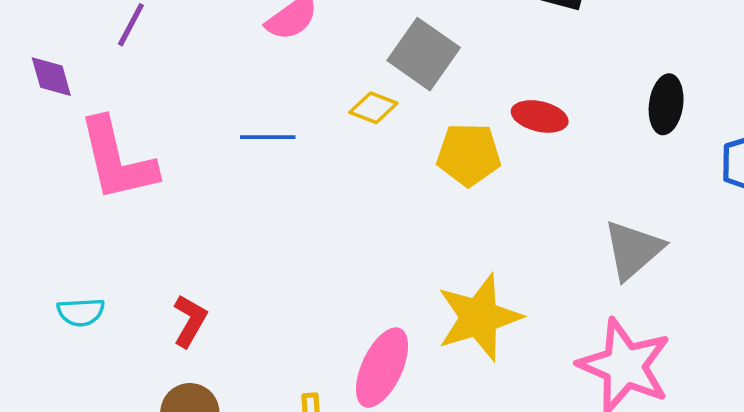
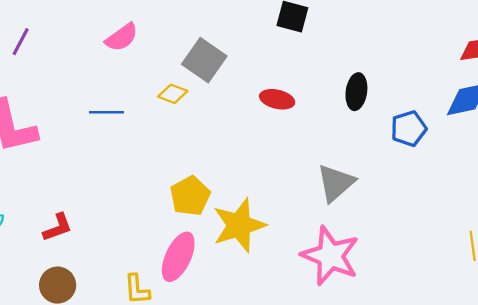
yellow pentagon: (469, 155) -> (190, 196), moved, turned -30
red L-shape: (190, 321) -> (58, 227), turned 40

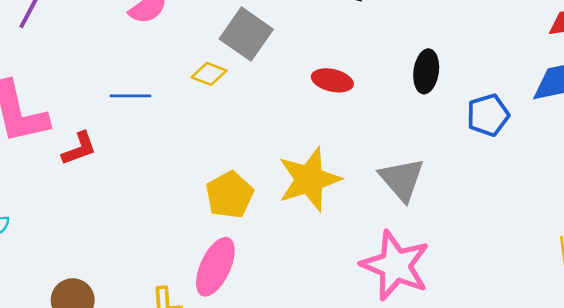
gray triangle: (336, 183) -> (402, 179), turned -30
yellow star: (239, 225) -> (309, 179), moved
red L-shape: (58, 227) -> (79, 148), moved

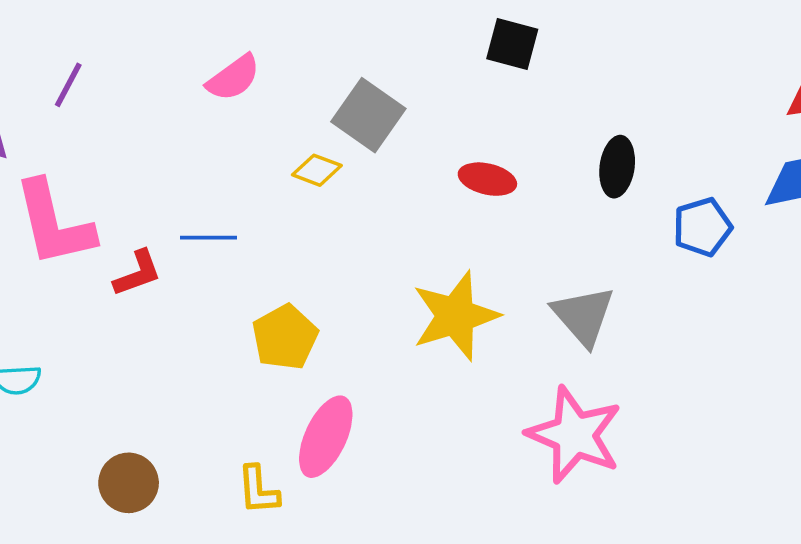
blue line: (131, 96) -> (209, 238), moved
yellow pentagon: (230, 195) -> (285, 337), moved

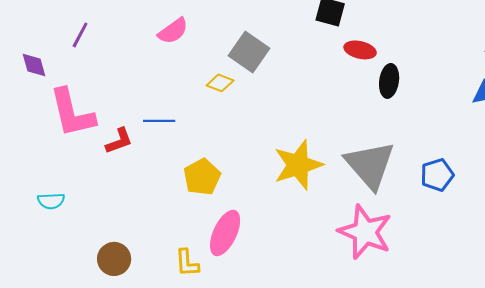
red ellipse: (487, 179) -> (360, 50), moved
blue pentagon: (702, 227) -> (437, 175), moved
gray triangle: (583, 316) -> (370, 165), size x1.4

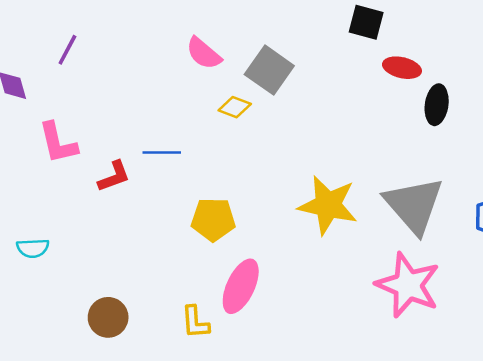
pink semicircle: (173, 31) -> (204, 53), moved, turned 76
pink L-shape: (72, 113) -> (58, 143), size x0.7
yellow star: (298, 165) -> (328, 205), turned 30
yellow pentagon: (202, 177) -> (213, 219), turned 30

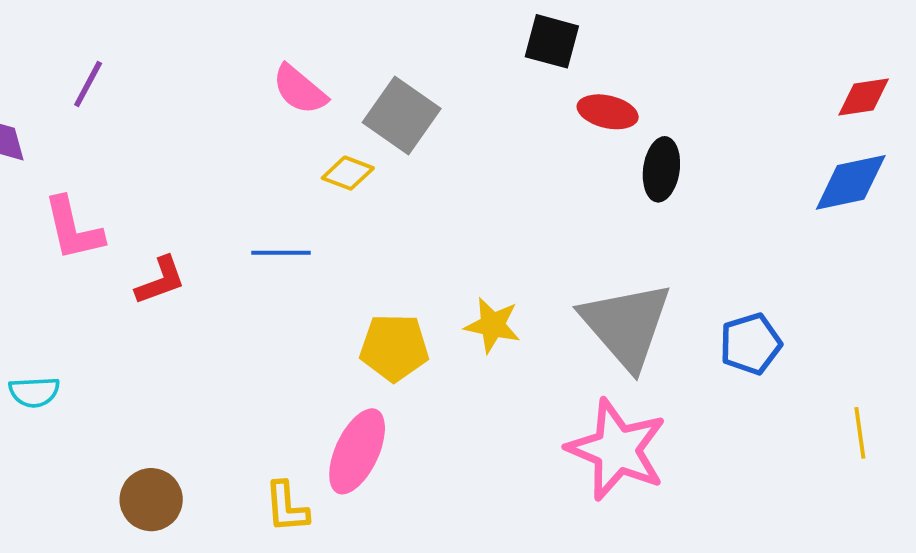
blue line: (162, 153) -> (281, 253), moved
yellow star: (328, 205) -> (493, 325), size x0.6
yellow pentagon: (213, 219) -> (394, 347), moved

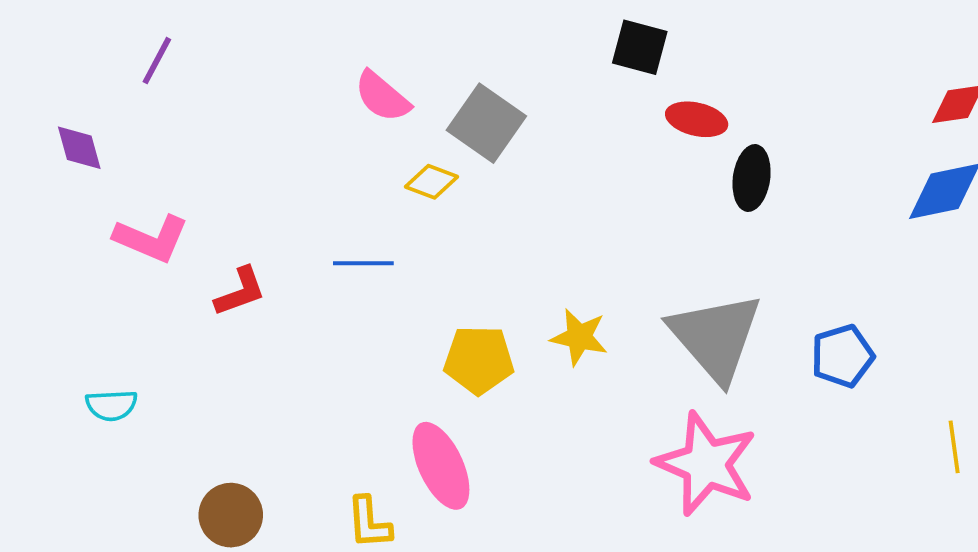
purple line: (88, 84) -> (157, 61), moved
pink L-shape: (73, 229) -> (151, 239), turned -54
pink ellipse: (357, 451) -> (441, 466), turned -50

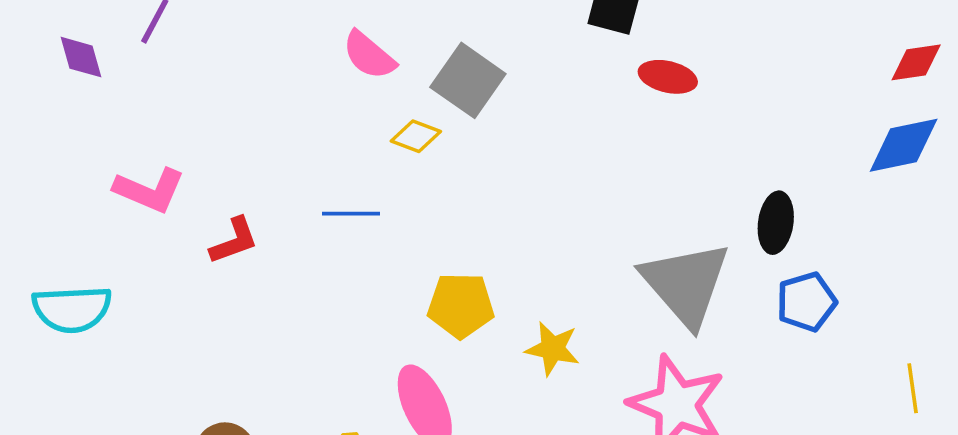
purple diamond: (79, 148) -> (81, 57), moved
black ellipse: (752, 178) -> (776, 223), moved
yellow star: (579, 337) -> (553, 349), moved
cyan semicircle: (111, 405) -> (72, 309), moved, size x1.6

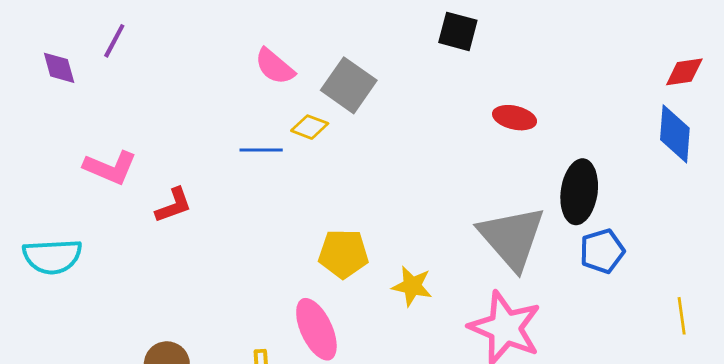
red ellipse: (668, 77) -> (515, 118), moved
blue diamond: (904, 145) -> (675, 134), turned -74
blue line: (351, 214) -> (261, 150), moved
black ellipse: (776, 223) -> (579, 192), size x1.4

